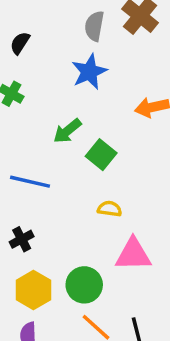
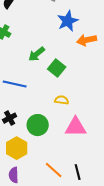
blue star: (89, 72) -> (68, 21), moved
green circle: (84, 285) -> (38, 125), moved

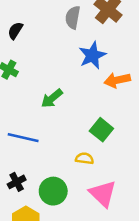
green square: (57, 68) -> (101, 130), moved
pink triangle: (76, 127) -> (103, 194), turned 45

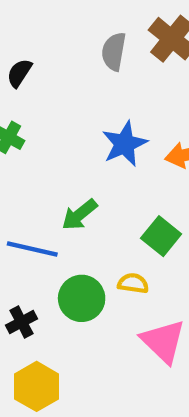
blue star: (92, 55) -> (125, 144), moved
green arrow: (52, 98) -> (79, 215), moved
green circle: (53, 191) -> (82, 298), moved

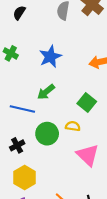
black semicircle: (19, 73) -> (19, 13), moved
blue star: (125, 144) -> (50, 57), moved

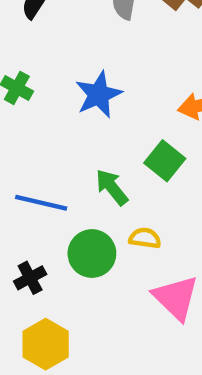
green arrow: (46, 92) -> (112, 187), moved, turned 90
green square: (87, 103) -> (165, 161), moved

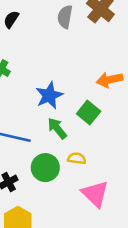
blue star: (99, 95) -> (49, 95), moved

